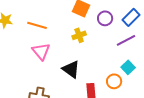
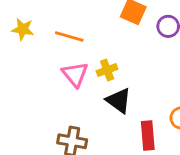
yellow cross: (79, 35) -> (107, 70), moved

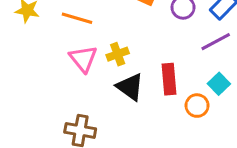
red rectangle: (148, 135) -> (169, 79), moved

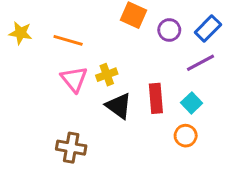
cyan square: (219, 84) -> (192, 103), moved
orange circle: (197, 106) -> (186, 136), moved

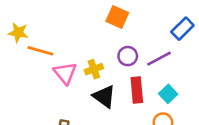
purple circle: (169, 30) -> (128, 56), moved
orange line: (68, 40) -> (40, 51), moved
purple line: (201, 63) -> (159, 59), moved

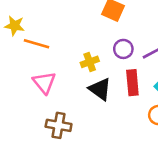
pink triangle: (65, 73) -> (44, 83), moved

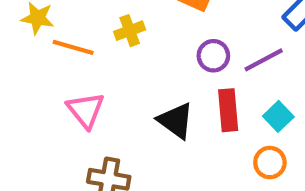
yellow cross: (90, 62) -> (130, 31), moved

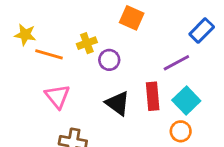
purple circle: (213, 56) -> (109, 60), moved
cyan square: (278, 116) -> (186, 101), size x1.4

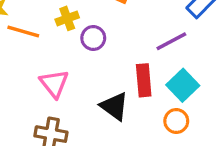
pink triangle: (57, 96) -> (54, 84), moved
black triangle: (118, 103) -> (114, 106), moved

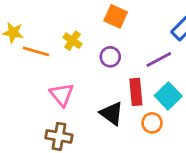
yellow cross: (67, 18) -> (72, 41), turned -36
purple circle: (93, 38) -> (110, 57), moved
orange circle: (176, 121) -> (152, 123), moved

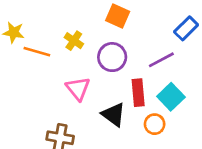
purple circle: (110, 57) -> (112, 57), size x1.4
pink triangle: (62, 95) -> (78, 89), moved

